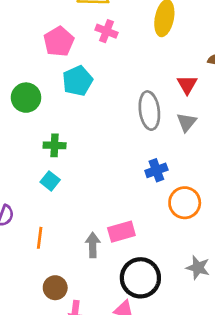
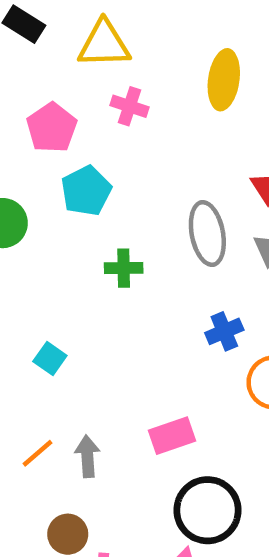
green cross: (55, 145) -> (124, 268), moved
orange line: (40, 238) -> (38, 453), turned 45
gray arrow: (93, 245) -> (87, 456), moved

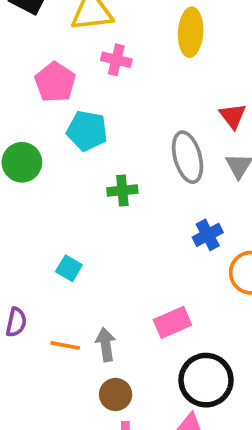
cyan pentagon: (86, 191) -> (87, 131), turned -30
orange line: (38, 453) -> (65, 345), turned 56
brown circle: (68, 534) -> (116, 394), moved

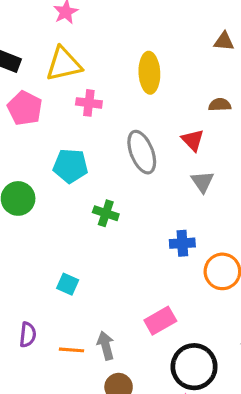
pink pentagon: (55, 82) -> (25, 108), moved
gray ellipse: (188, 157) -> (142, 152), moved
green cross: (122, 190) -> (106, 213), turned 30
blue cross: (208, 235) -> (182, 243), turned 30

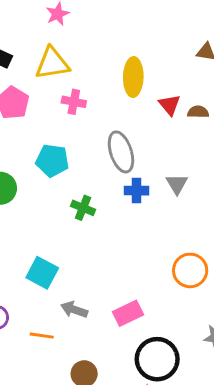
red triangle: (193, 140) -> (170, 105), moved
blue cross: (182, 243) -> (137, 191), moved
cyan square: (68, 284) -> (42, 273), size x1.5
gray arrow: (106, 346) -> (74, 310), moved, turned -60

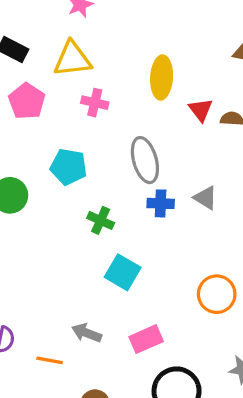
gray triangle: (177, 184) -> (205, 198), turned -30
cyan square: (42, 273) -> (123, 272), moved

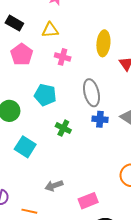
yellow triangle: (72, 59) -> (50, 30), size x0.7
cyan square: (123, 272) -> (25, 147), moved
gray arrow: (87, 333) -> (54, 186), moved, turned -42

